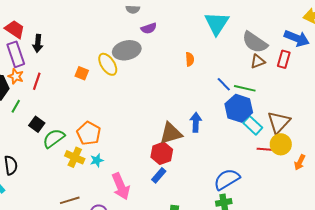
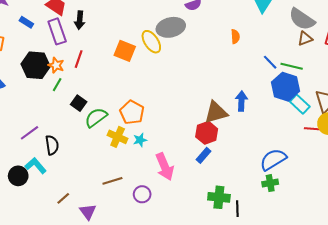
orange square: (82, 73) -> (125, 51), size x1.5
orange star: (16, 76) -> (56, 65), moved

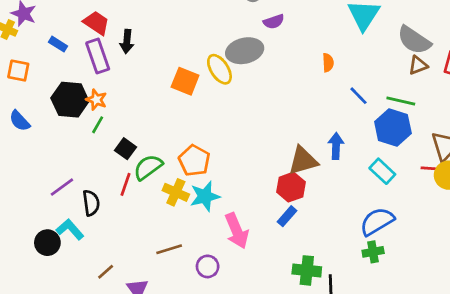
red line: (79, 59) -> (125, 184), moved
blue line: (270, 62) -> (358, 96), moved
cyan rectangle: (300, 104) -> (382, 171), moved
red line: (312, 129) -> (431, 169), moved
cyan star: (140, 140) -> (205, 196), size x1.6

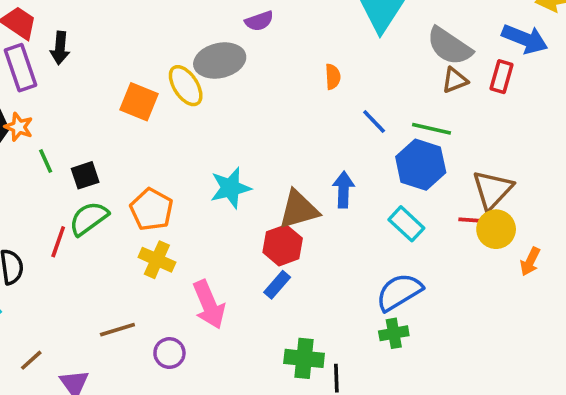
green line: (98, 125) -> (46, 161), moved, turned -54
black square: (125, 149) -> (85, 175), moved, turned 36
yellow cross: (176, 192) -> (157, 260), moved
cyan star: (205, 196) -> (230, 188), moved

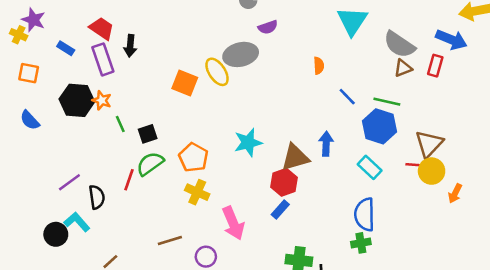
blue semicircle: (399, 292) -> (365, 214), turned -60

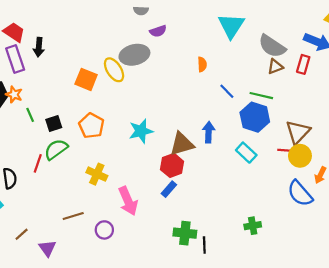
orange pentagon: (193, 157) -> (91, 126), moved
blue semicircle: (365, 214) -> (300, 193), moved, turned -40
green cross: (361, 243) -> (253, 226), moved

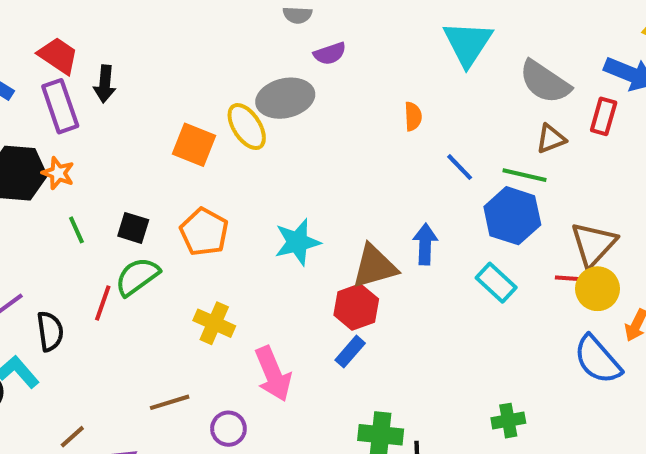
brown triangle: (275, 67) -> (551, 139), moved
green line: (30, 115) -> (76, 230), moved
black square: (54, 124) -> (133, 228), turned 35

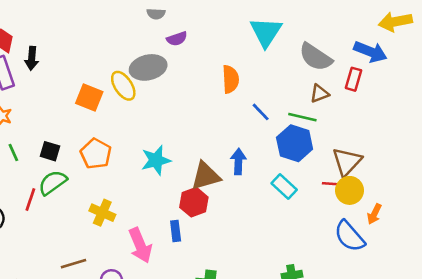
orange semicircle: (413, 116) -> (231, 79), size x1.5
blue rectangle: (350, 352) -> (176, 231), moved, turned -48

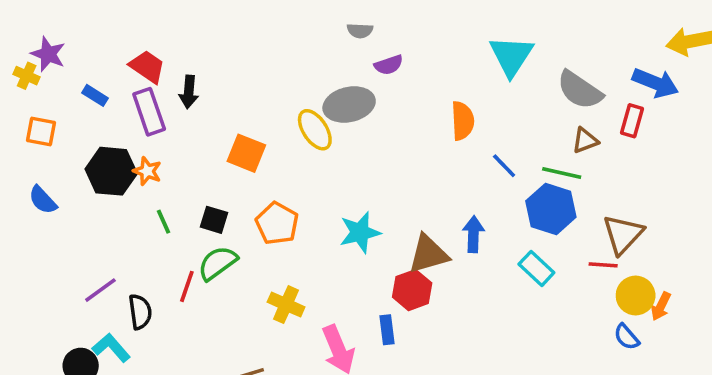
orange square: (89, 98) -> (246, 153), moved
yellow circle: (350, 190) -> (636, 296), moved
blue semicircle: (350, 236) -> (627, 337), size x0.6

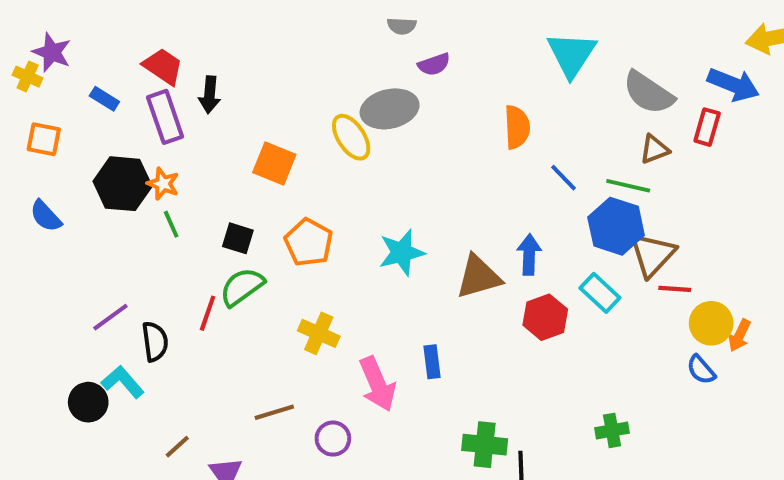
green line: (163, 222) -> (171, 224), moved
brown triangle: (623, 234) -> (652, 255), moved
red hexagon: (412, 290) -> (545, 317), moved

